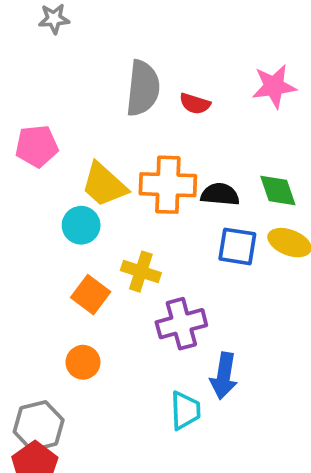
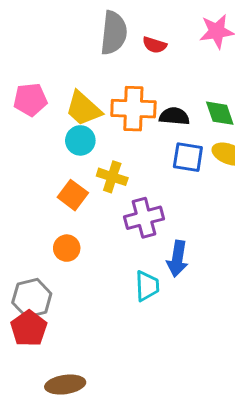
pink pentagon: (37, 146) -> (30, 100), moved
cyan circle: (81, 225) -> (80, 140), moved

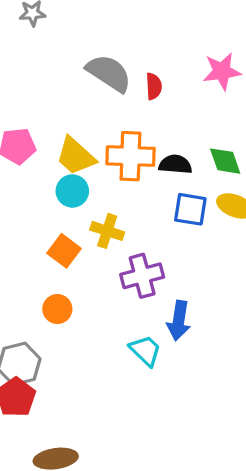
gray semicircle: (114, 33) -> (109, 73), turned -63
red semicircle: (155, 45) -> (154, 86), turned -110
cyan trapezoid: (147, 286) -> (145, 351), turned -44

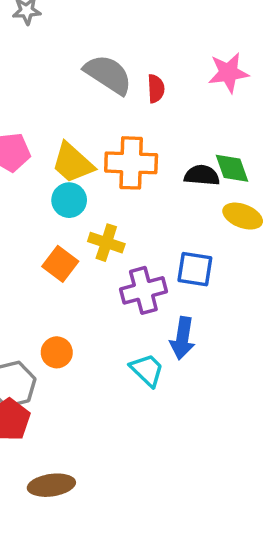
black semicircle: (175, 164) -> (202, 175), moved
blue square: (190, 209) -> (195, 269), moved
orange circle: (57, 309) -> (57, 352), moved

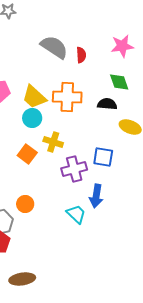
green diamond: (232, 168) -> (119, 82), moved

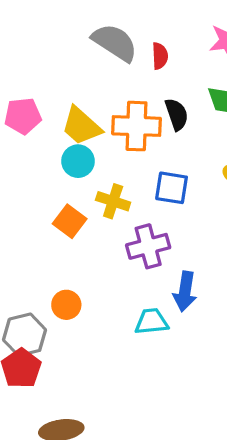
black semicircle: (107, 104) -> (177, 114), moved, turned 66
blue square: (103, 157) -> (172, 188), moved
cyan trapezoid: (76, 214) -> (152, 321), turned -50

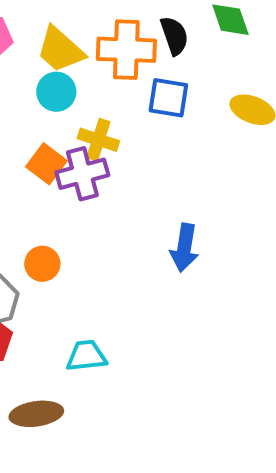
blue square: (172, 188) -> (168, 98), moved
purple cross: (148, 246) -> (82, 174), moved
cyan trapezoid: (152, 321) -> (86, 356), moved

